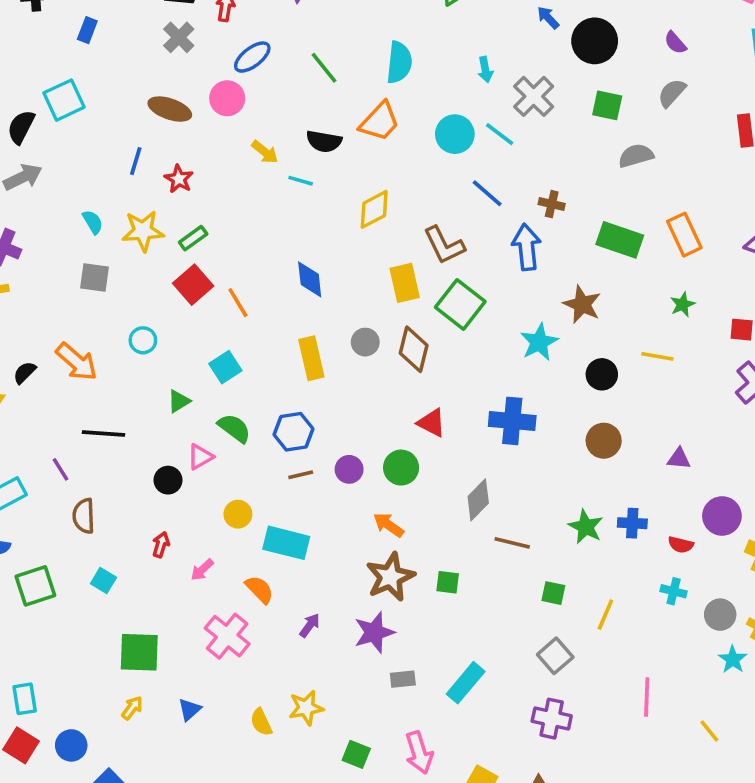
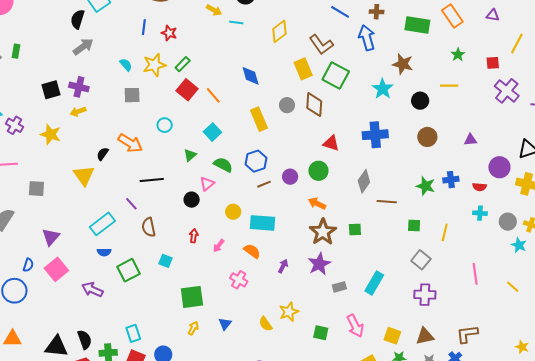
pink cross: (227, 636) -> (239, 280), size x0.7

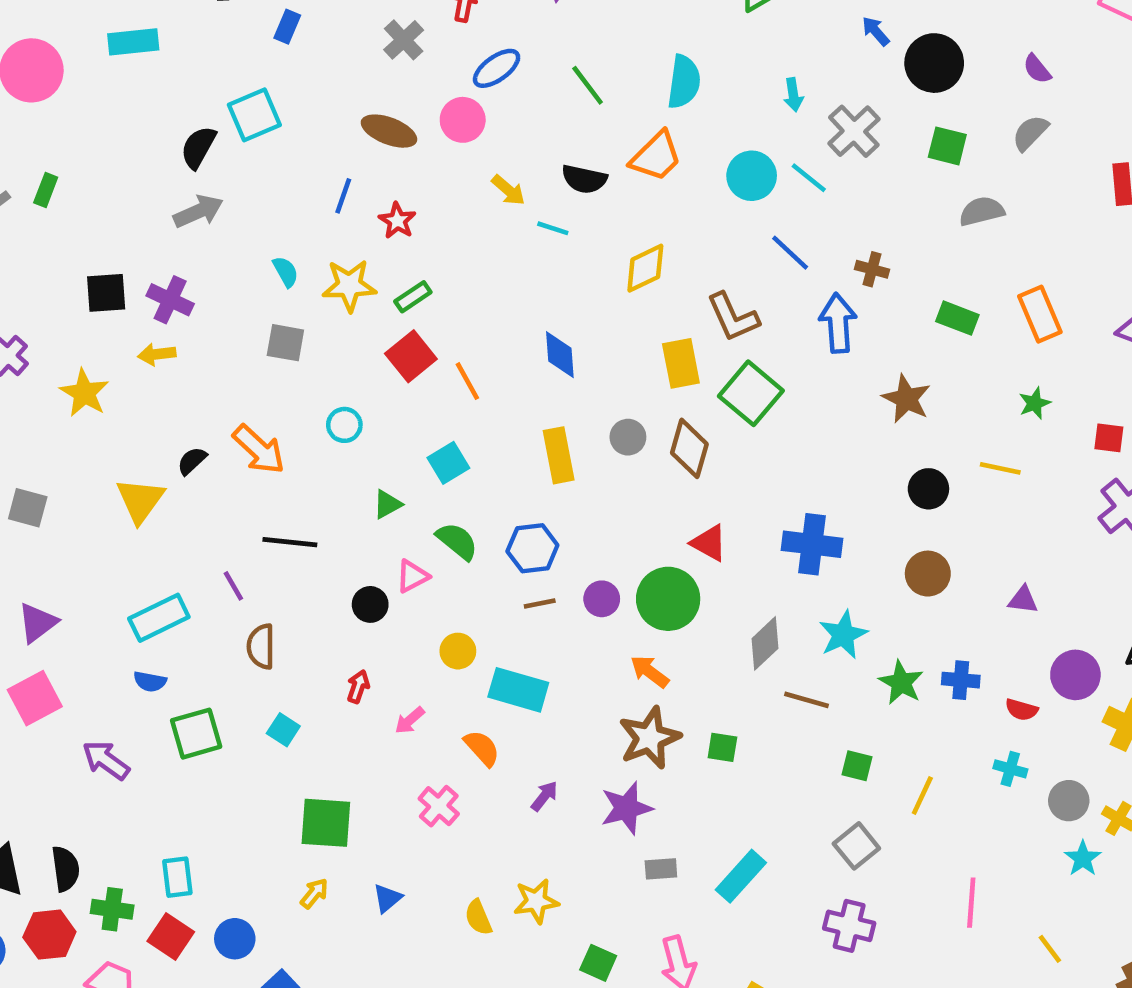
green rectangle: (417, 25) -> (957, 318), size x0.7
cyan star: (383, 89) -> (843, 635), moved
green circle: (318, 171) -> (668, 599), size x1.4

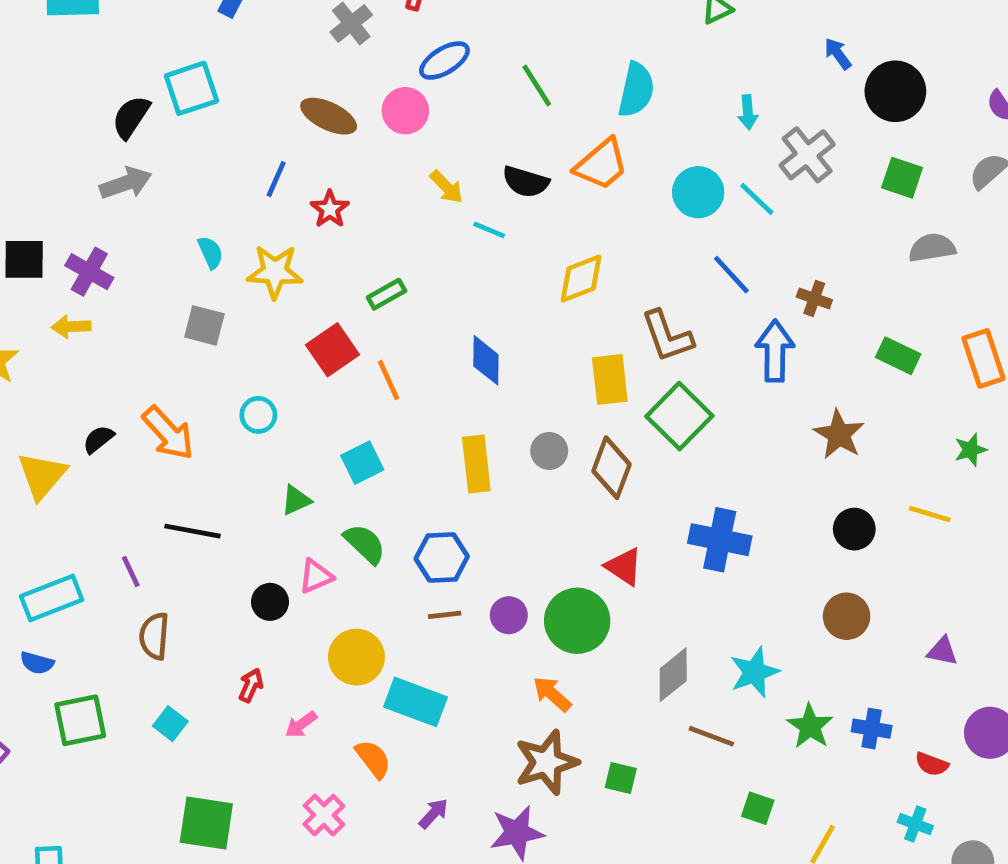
green rectangle: (413, 297) -> (387, 294), moved
blue cross: (812, 544) -> (720, 540), moved
yellow circle: (458, 651) -> (356, 657), size x1.5

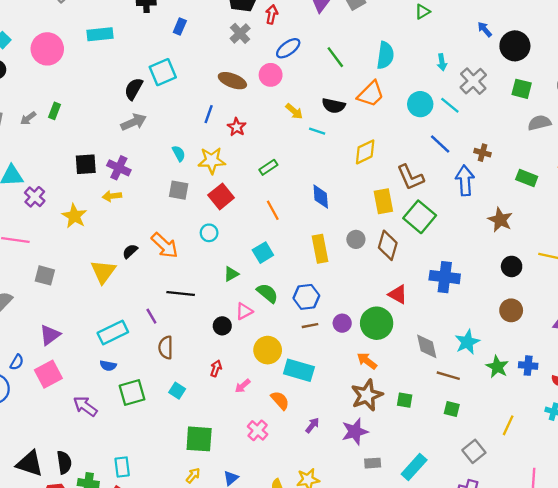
red square: (332, 350) -> (221, 196), moved
gray diamond: (673, 675) -> (427, 346), turned -60
green square: (758, 808) -> (452, 409), moved

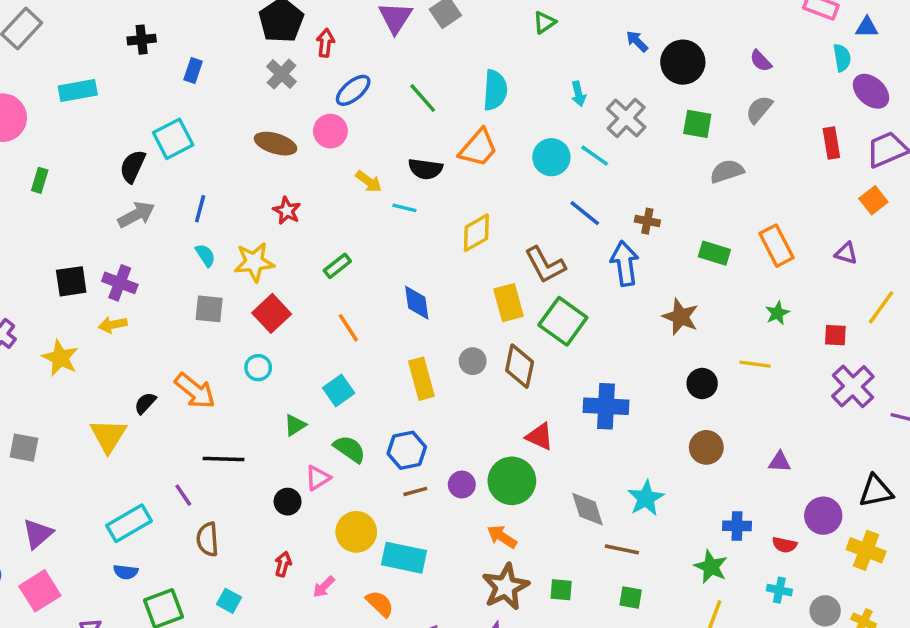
green rectangle: (55, 111) -> (40, 180), moved
blue line: (209, 114) -> (200, 209), moved
green star: (497, 367) -> (711, 567), moved

